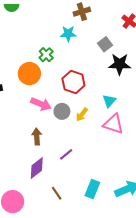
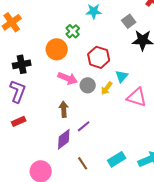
cyan triangle: (109, 101) -> (122, 76), moved
purple line: (66, 154) -> (84, 126), moved
cyan rectangle: (92, 189) -> (117, 159), turned 36

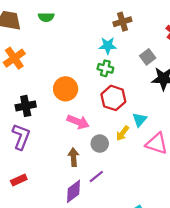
green cross: (73, 31) -> (105, 68), moved, turned -32
gray circle: (88, 85) -> (100, 144), moved
red rectangle: (19, 121) -> (19, 180), moved

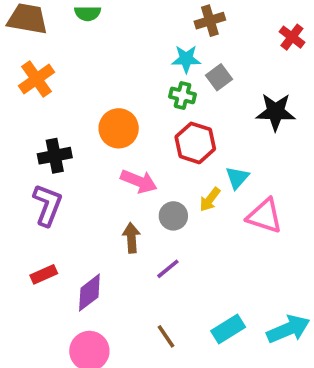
gray square: (148, 57) -> (219, 77), moved
purple diamond: (74, 191) -> (89, 293), moved

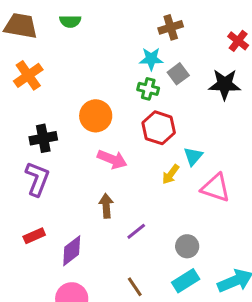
black star: (276, 112) -> (225, 84), moved
gray circle: (173, 216) -> (187, 246), moved

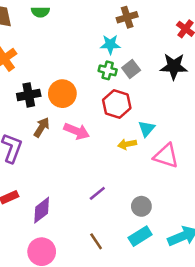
gray square: (178, 74) -> (131, 69), moved
black cross: (43, 138) -> (29, 95), moved
yellow arrow: (171, 174) -> (127, 144), turned 42
brown arrow: (106, 206) -> (42, 127), moved, turned 36

